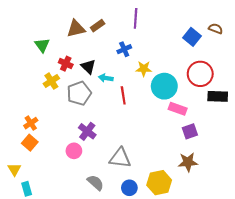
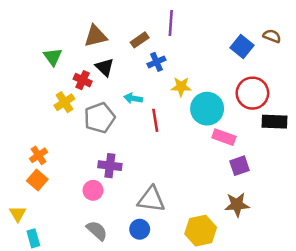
brown rectangle: (98, 26) -> (140, 40), moved
black triangle: (88, 67) -> (105, 67), moved
purple cross: (87, 131) -> (110, 166), turned -30
gray semicircle: (95, 183) -> (97, 231), moved
blue circle: (129, 188) -> (140, 229), moved

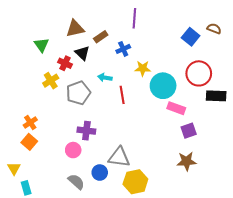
brown rectangle: (140, 40) -> (101, 37), moved
blue circle: (140, 229) -> (100, 173), moved
yellow hexagon: (201, 231) -> (135, 182), moved

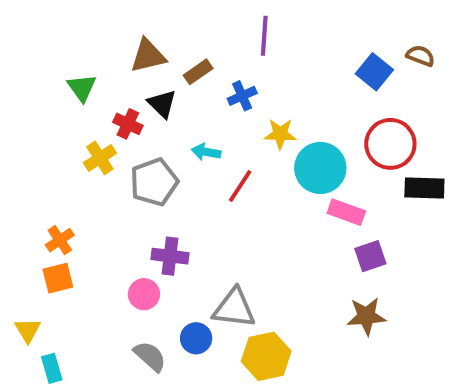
red line: (122, 95) -> (240, 186), turned 42
orange square: (29, 142) -> (58, 278), turned 35

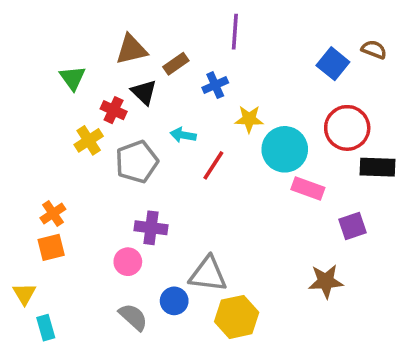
purple square: (370, 256) -> (353, 226), moved

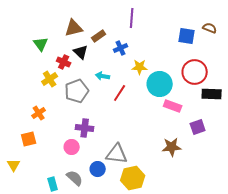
blue square: (333, 64) -> (187, 36), turned -30
orange cross: (53, 214) -> (39, 113), moved
brown star: (326, 281) -> (172, 147), moved
cyan rectangle: (46, 328) -> (53, 184), moved

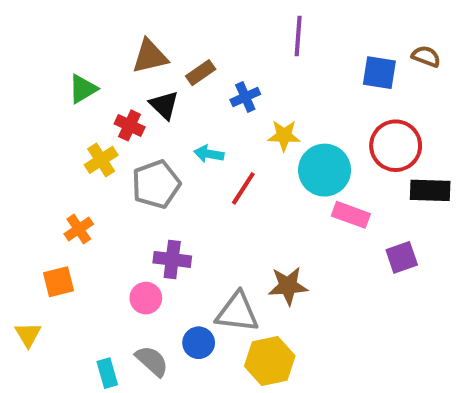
purple line: (132, 18) -> (298, 36), moved
green triangle: (41, 44) -> (83, 89), turned 35
brown star: (172, 147) -> (288, 286), moved

